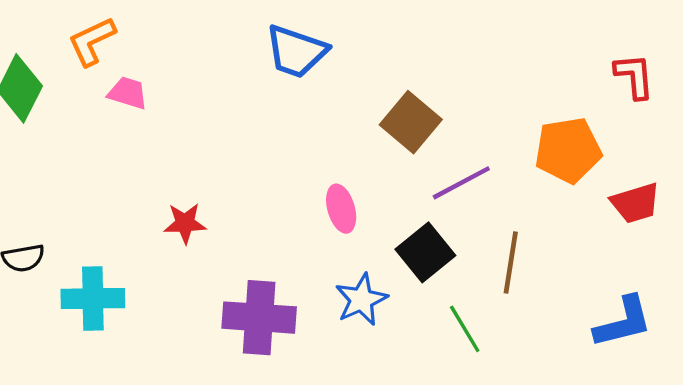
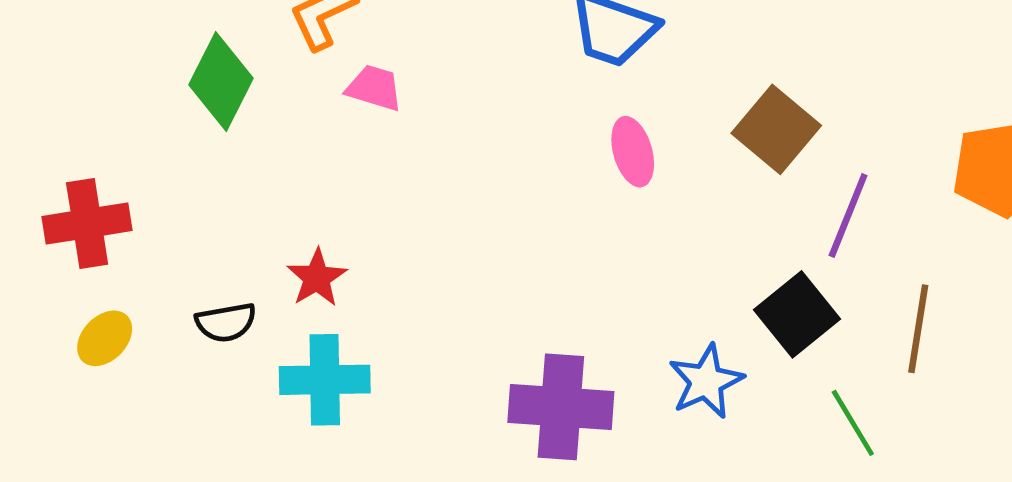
purple line: (461, 183) -> (848, 215), turned -40
pink ellipse: (341, 209) -> (633, 152), moved
red star: (185, 223) -> (317, 278), moved, turned -30

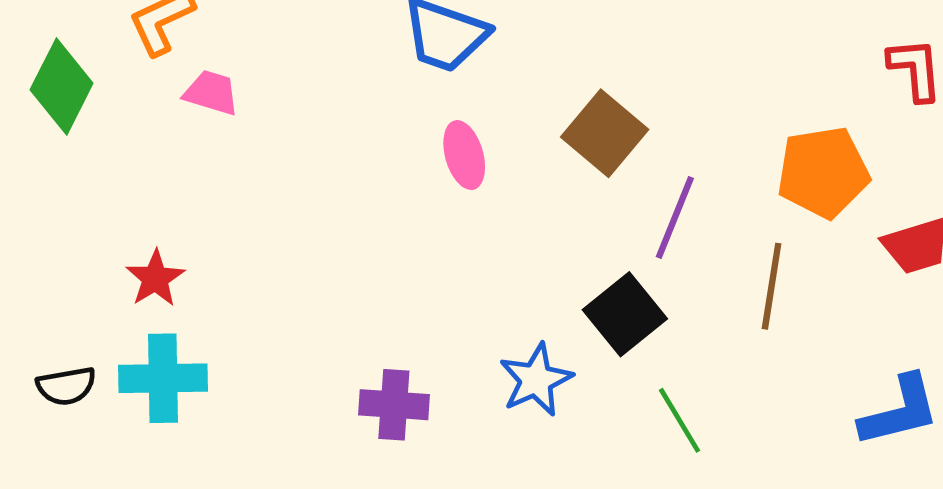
black semicircle: (226, 322) -> (66, 386), moved
brown line: (918, 329) -> (772, 286), moved
purple cross: (561, 407) -> (394, 405), size x0.7

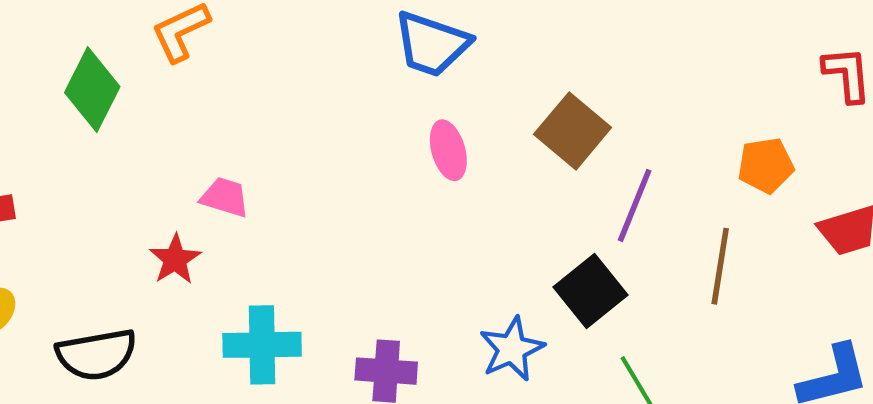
pink trapezoid: (211, 93) -> (225, 197), moved
orange pentagon: (823, 172) -> (766, 165), size x0.7
cyan cross: (163, 378) -> (262, 345), moved
black semicircle: (66, 386) -> (96, 354), size x1.5

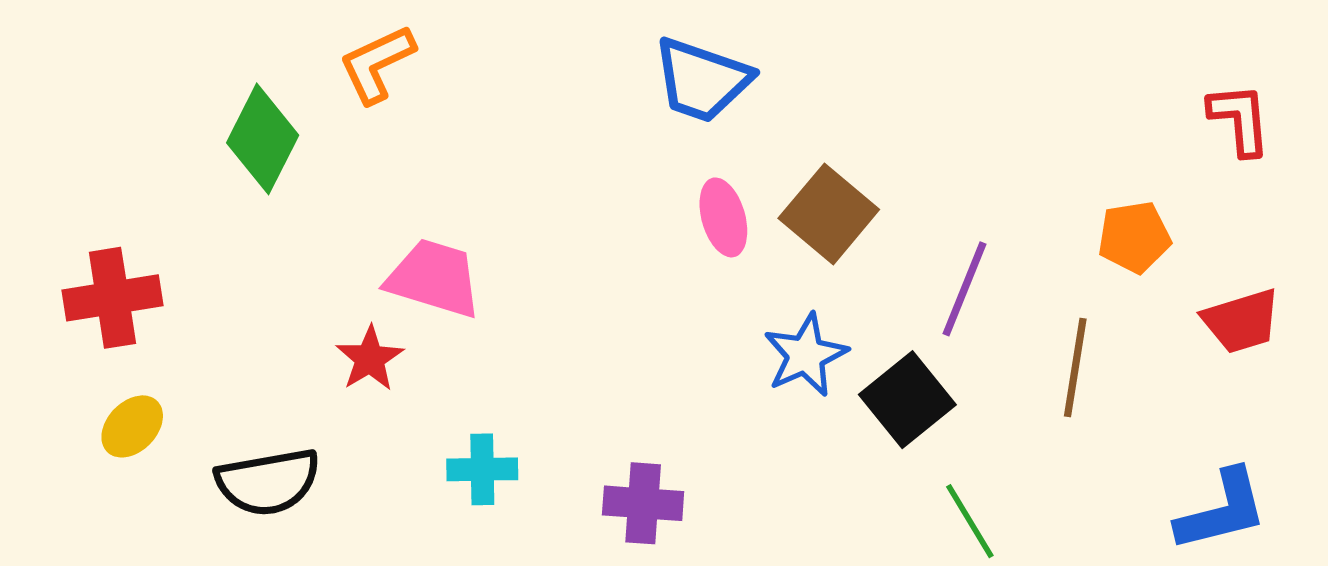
brown square: (573, 131) -> (829, 214), moved
pink trapezoid: (225, 197) -> (434, 278), size x1.5
cyan cross: (262, 345) -> (482, 469), size x0.7
blue star: (512, 349) -> (806, 355), moved

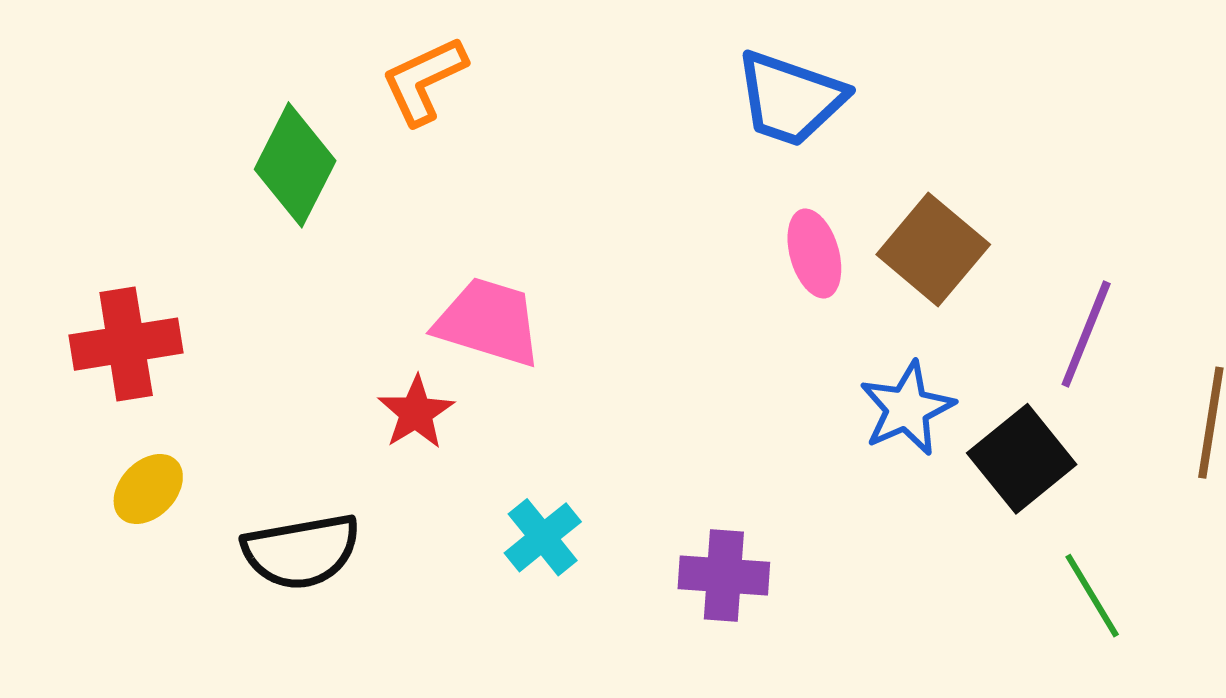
cyan cross: (482, 469) -> (543, 537), turned -38

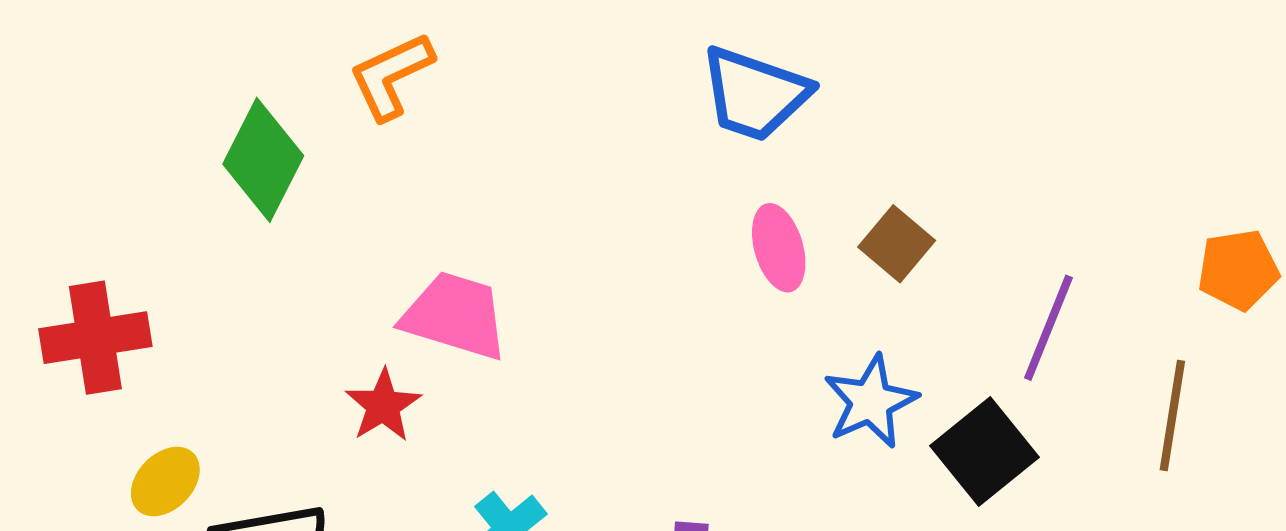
brown square: (933, 249) -> (897, 244), size x0.7
yellow ellipse: (148, 489) -> (165, 482), moved

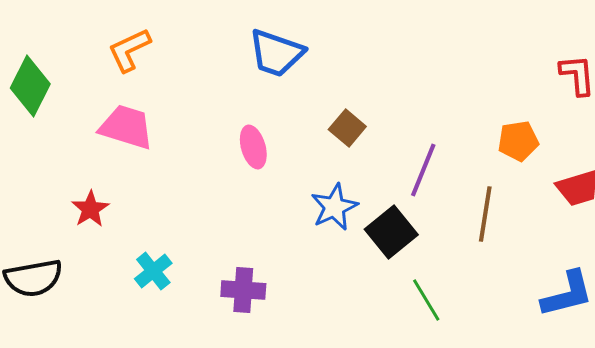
orange L-shape: (391, 76) -> (129, 50), moved
pink ellipse: (779, 248) -> (253, 147), moved
pink trapezoid: (455, 316) -> (126, 127), moved

